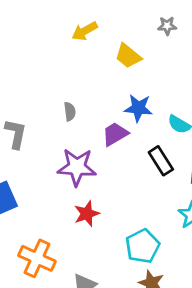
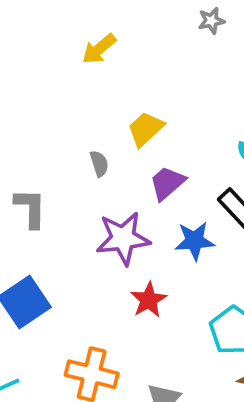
yellow trapezoid: (128, 56) -> (146, 129), moved, turned 108
blue star: (138, 108) -> (195, 241), moved

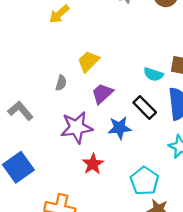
gray semicircle: (99, 164) -> (61, 83), turned 35
gray L-shape: (30, 208) -> (20, 111), turned -40

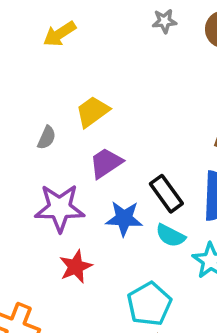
cyan semicircle: (153, 74) -> (170, 236), moved

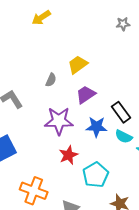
gray star: (164, 21) -> (123, 24), moved
yellow arrow: (60, 34) -> (41, 18), moved
cyan pentagon: (149, 304) -> (96, 175), moved

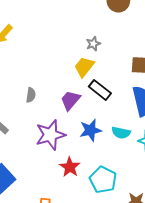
gray star: (123, 24) -> (93, 44), moved
yellow trapezoid: (78, 65) -> (84, 67), moved
black rectangle: (121, 112) -> (100, 90), moved

